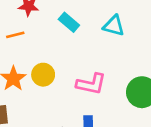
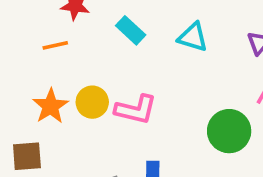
pink L-shape: (91, 84) -> (136, 110), moved

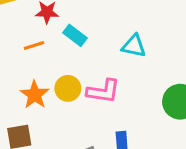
cyan rectangle: (131, 30) -> (75, 35), moved
cyan triangle: (193, 37) -> (134, 46), moved

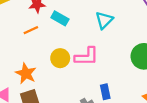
cyan triangle: (134, 46) -> (104, 20), turned -48
orange star: (35, 95) -> (26, 73), moved

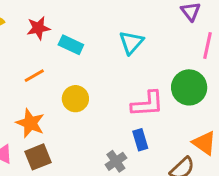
orange line: (31, 30) -> (34, 76), moved
pink L-shape: (87, 57) -> (147, 104), moved

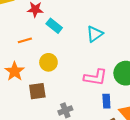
blue rectangle: (140, 140) -> (106, 101), moved
brown square: (38, 157) -> (37, 91), moved

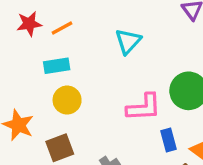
cyan rectangle: (54, 26) -> (57, 66), moved, turned -35
orange line: (25, 40) -> (62, 28), moved

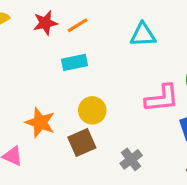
cyan triangle: (128, 41) -> (143, 35), turned 48
yellow circle: (67, 100) -> (92, 110), moved

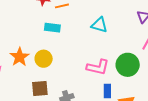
yellow circle: (92, 110) -> (44, 59), moved
brown square: (82, 142) -> (40, 88), moved

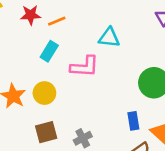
cyan rectangle: (52, 28) -> (49, 51), turned -56
pink L-shape: (98, 67) -> (85, 67), moved

